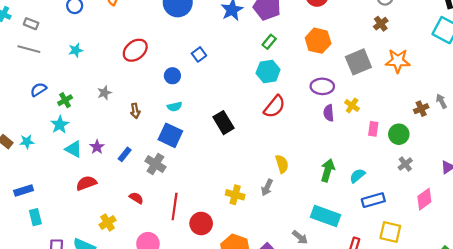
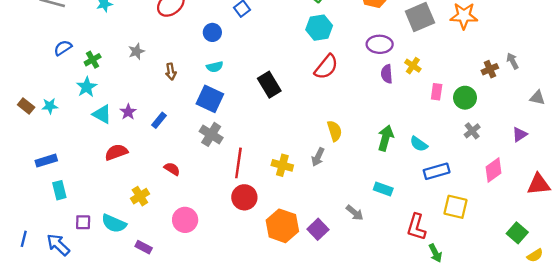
gray cross: (155, 164) -> (211, 134), moved
cyan semicircle: (357, 176) -> (419, 144), turned -105
red line: (175, 206) -> (238, 163), moved
cyan rectangle: (325, 216) -> (383, 189), size x0.6

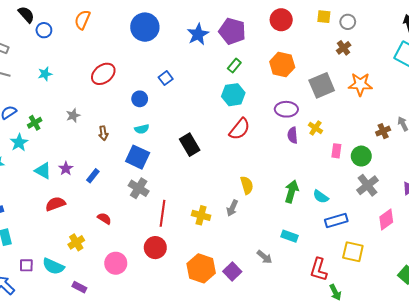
cyan star: (87, 87) -> (19, 143), moved
gray cross: (472, 131) -> (368, 185), size x1.5
red circle: (244, 197) -> (155, 248), moved

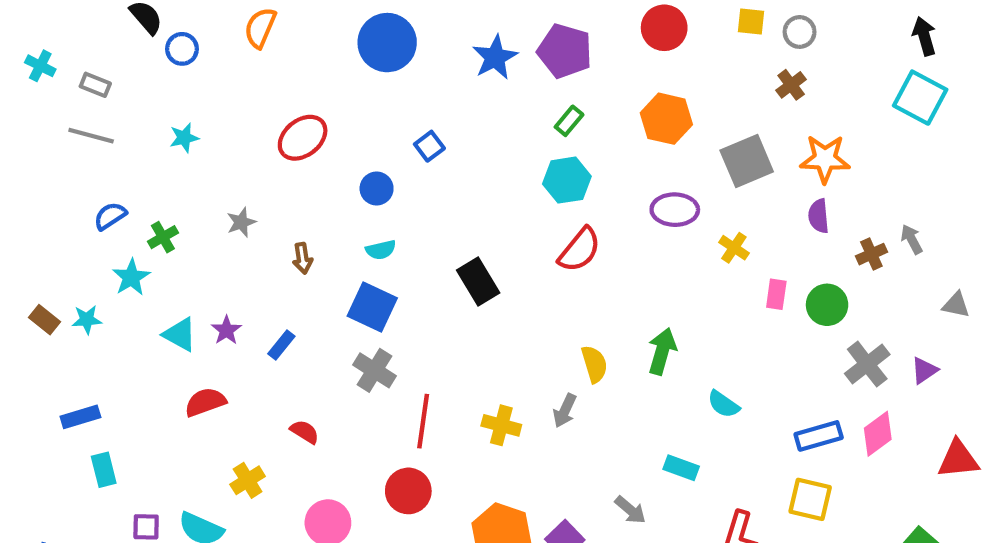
purple semicircle: (293, 135) -> (819, 216), moved
gray cross: (368, 185) -> (867, 364), moved
green arrow: (292, 191) -> (662, 351), moved
cyan semicircle: (321, 197) -> (723, 404), moved
blue rectangle: (336, 221) -> (819, 436), moved

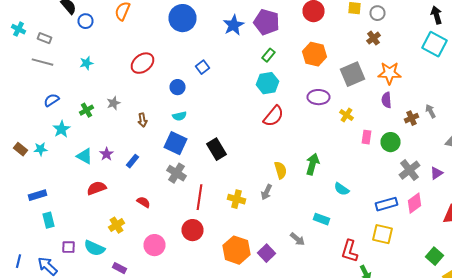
green cross: (163, 237) -> (86, 110), moved
black rectangle: (478, 282) -> (216, 149), moved

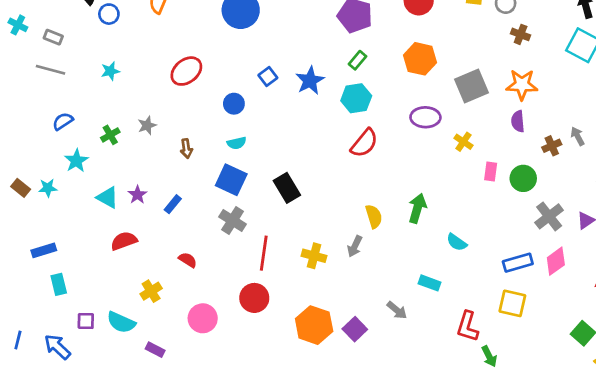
blue star: (234, 25) -> (310, 81), moved
brown cross: (374, 38) -> (521, 34), moved, turned -32

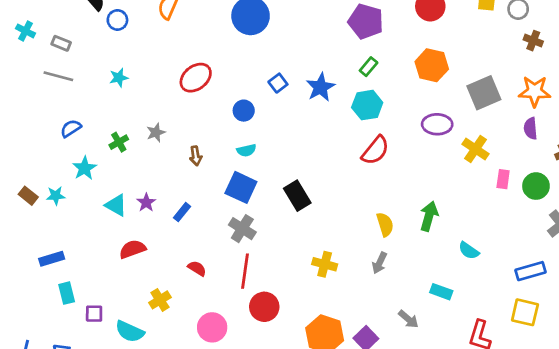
yellow cross: (463, 142) -> (476, 149), size x1.4
gray arrow: (355, 246) -> (380, 263), moved
red line: (264, 253) -> (245, 271), moved
purple square: (86, 321) -> (94, 314), moved

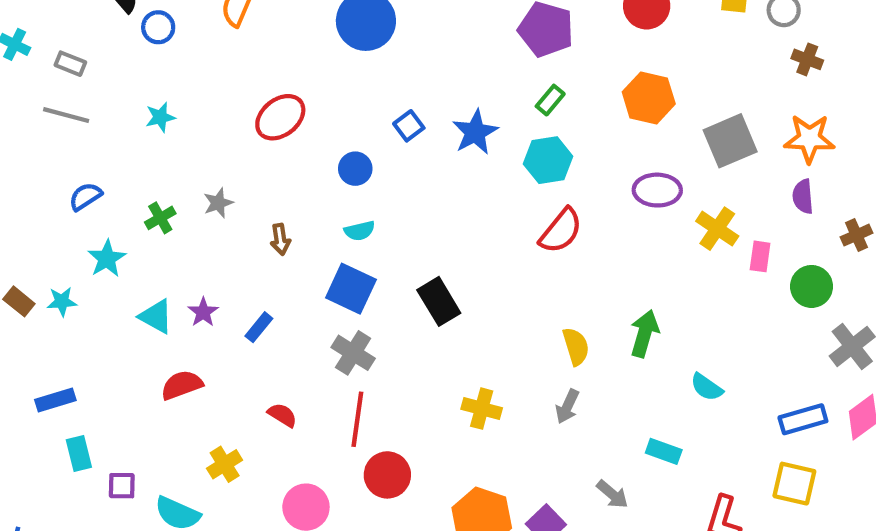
pink rectangle: (503, 179) -> (760, 256), moved

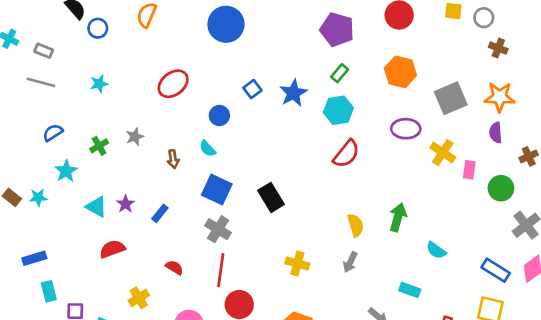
cyan semicircle: (360, 231) -> (207, 149), moved, turned 60
blue rectangle: (803, 419) -> (496, 270), turned 48

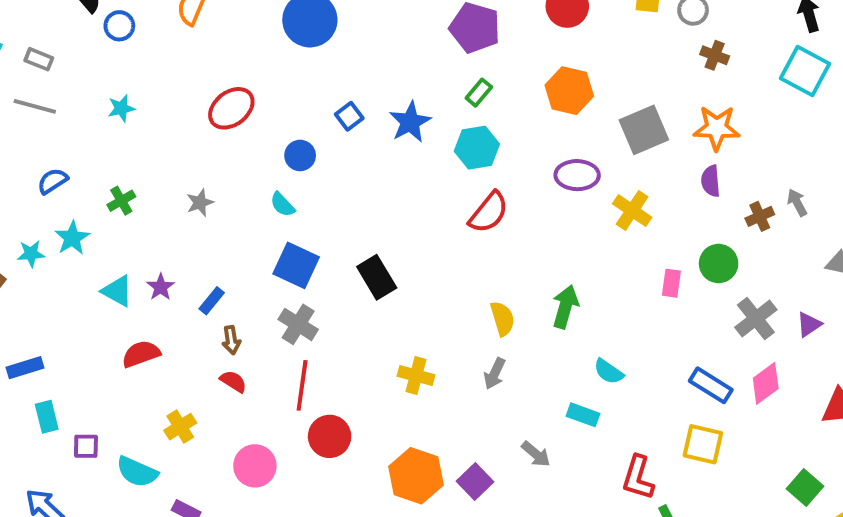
gray star: (135, 137) -> (200, 203), moved
brown arrow: (173, 159) -> (231, 340), moved
pink rectangle: (469, 170) -> (671, 283), moved
cyan star: (38, 197) -> (31, 254), moved
cyan semicircle: (436, 250) -> (609, 372), moved

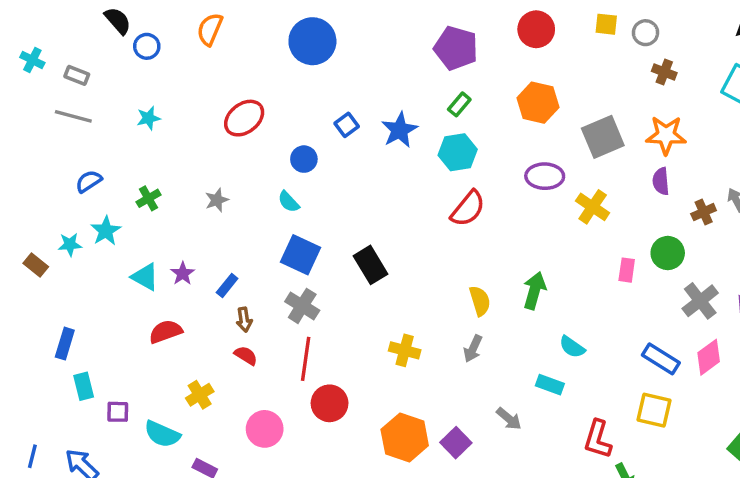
blue rectangle: (25, 368) -> (65, 344), turned -56

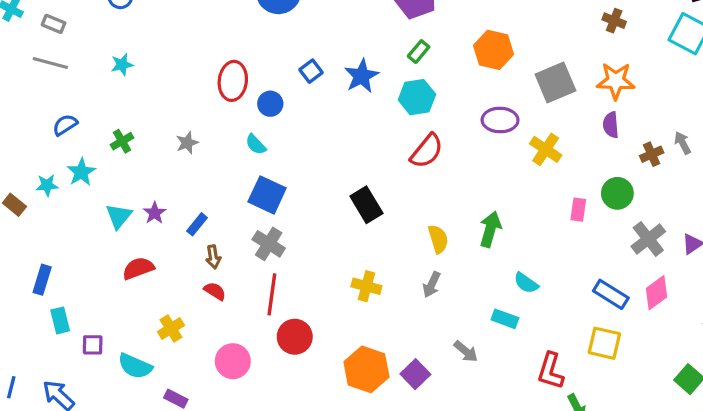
red ellipse: (244, 118) -> (233, 81), moved, turned -45
black rectangle: (371, 265) -> (366, 205), moved
cyan triangle: (145, 277) -> (119, 216), turned 40

